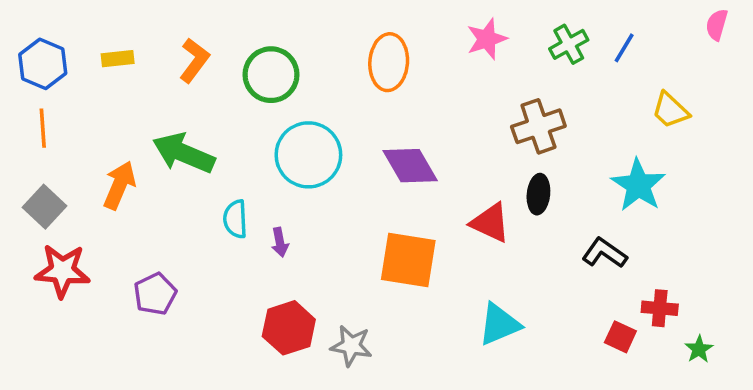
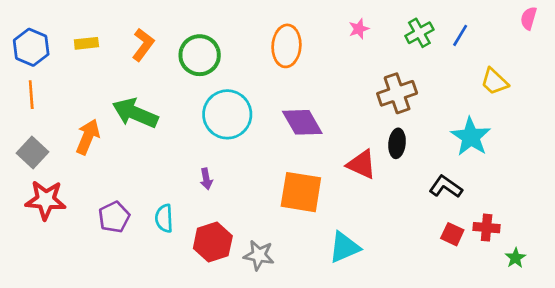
pink star: (487, 39) -> (359, 29), size x0.7
cyan semicircle: (235, 219) -> (164, 218), moved
cyan triangle: (499, 324) -> (344, 247), moved
red square: (620, 337) -> (452, 234), moved

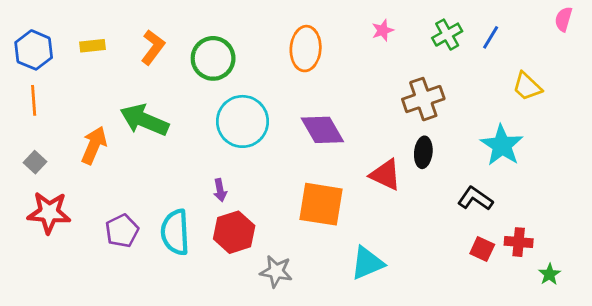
gray square: (33, 153) -> (35, 162), size x0.7
cyan semicircle: (164, 218) -> (175, 232), size x1.5
red hexagon: (213, 242) -> (234, 232), moved

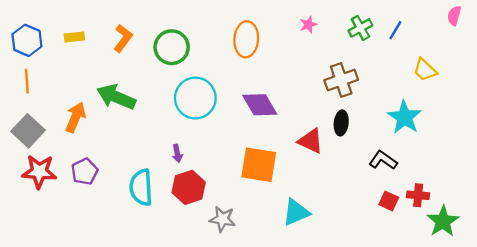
gray square: (35, 162) -> (28, 131), size x1.8
purple pentagon: (122, 231) -> (85, 172), moved
green star: (549, 274) -> (443, 221), size x1.8

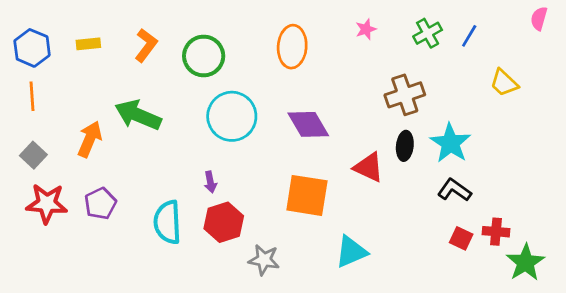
cyan star: (404, 117) -> (450, 143), moved
gray square: (28, 131) -> (33, 155), size x0.7

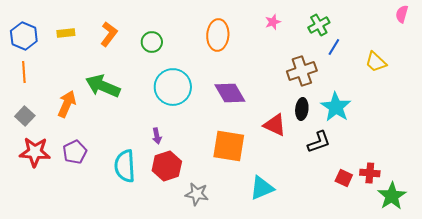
blue line: (469, 36) -> (334, 47), moved
green circle: (204, 56) -> (152, 42), size x0.7
black L-shape: (454, 190) -> (319, 142), moved, turned 125

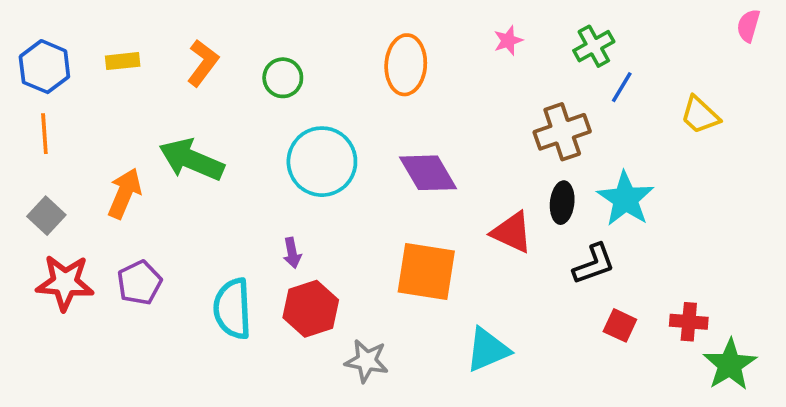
red square: (344, 178) -> (620, 325), moved

